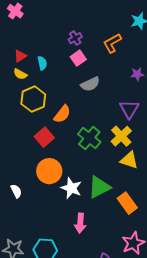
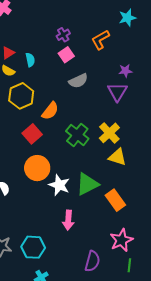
purple triangle: (129, 109) -> (117, 92), moved

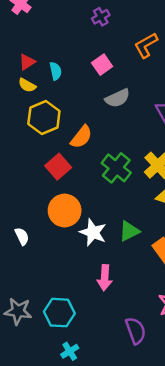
purple cross: (63, 35) -> (101, 17), moved
green triangle: (87, 184) -> (129, 231), size x0.7
purple semicircle: (92, 261) -> (136, 331), turned -35

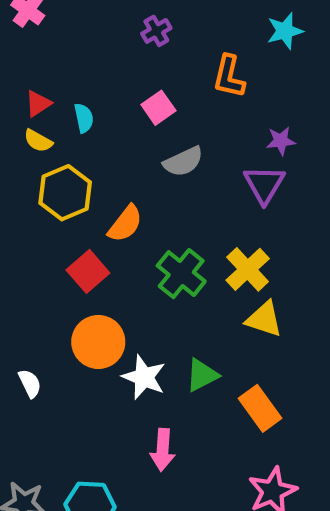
orange L-shape: (146, 45) -> (229, 77), turned -48

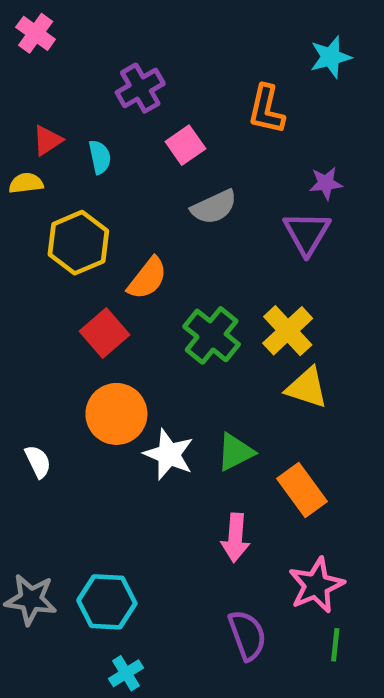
purple cross: (156, 31) -> (140, 88), moved, size x1.4
yellow semicircle: (38, 141) -> (26, 183), moved, turned 144
pink arrow: (163, 450) -> (235, 538), moved

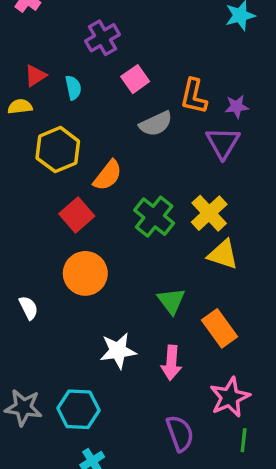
orange L-shape: (266, 109) -> (194, 96), moved
green triangle: (235, 452) -> (171, 301), turned -40
white star: (169, 454) -> (118, 351), moved, turned -30

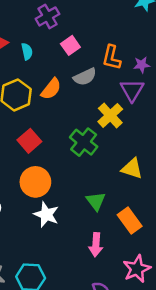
orange semicircle: (108, 175) -> (51, 89), moved
yellow cross: (209, 213) -> (110, 115), moved
white star: (118, 351) -> (46, 214), moved, turned 30

